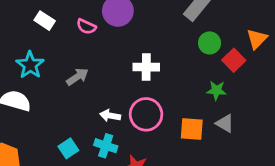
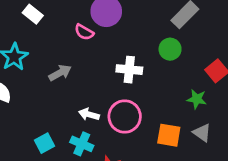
pink semicircle: (86, 27) -> (84, 32), moved
green circle: (210, 43) -> (170, 49), moved

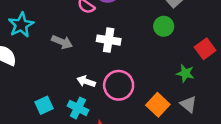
white cross: (129, 70) -> (109, 40), moved
gray arrow: (60, 73) -> (62, 42), turned 48
orange square: (169, 135) -> (158, 105), turned 30

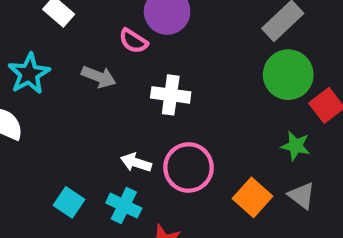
green circle: (164, 26) -> (288, 75), moved, size x1.5
gray arrow: (62, 42) -> (99, 77), moved
cyan square: (44, 105) -> (69, 202), turned -30

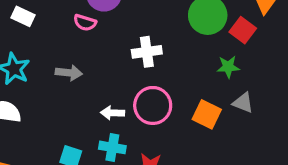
gray arrow: (99, 77) -> (69, 73), moved
white cross: (171, 95) -> (147, 52), moved

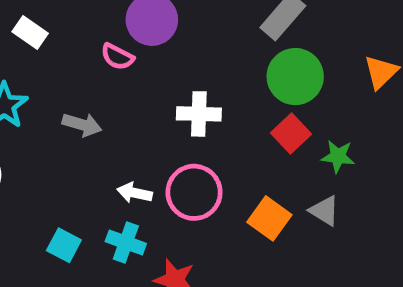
red square: (243, 30) -> (291, 133), moved
green star: (228, 67) -> (338, 156), moved

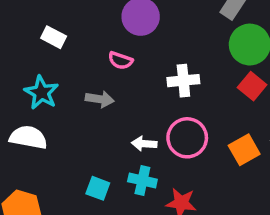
pink semicircle: (117, 57) -> (120, 60), moved
orange square: (269, 218) -> (244, 150), turned 32

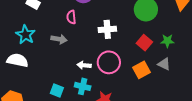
pink semicircle: (120, 60) -> (71, 17), turned 64
red square: (252, 86) -> (144, 43), moved

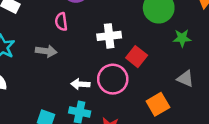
green star: (167, 41) -> (182, 38), moved
red square: (144, 43) -> (137, 57), moved
orange square: (142, 70) -> (158, 104), moved

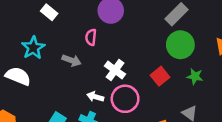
white cross: (109, 36) -> (115, 70), moved, turned 30
red square: (137, 57) -> (160, 76), moved

